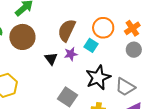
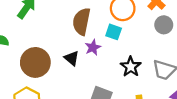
brown circle: (22, 37) -> (35, 62), moved
black star: (98, 77) -> (131, 67), size x0.7

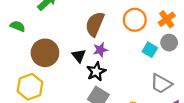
cyan square: (114, 32) -> (150, 50), moved
black star: (131, 67) -> (96, 72), moved

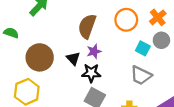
black star: (96, 72) -> (91, 73), turned 30
gray trapezoid: (161, 84) -> (141, 75), moved

